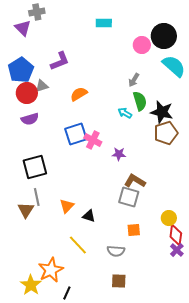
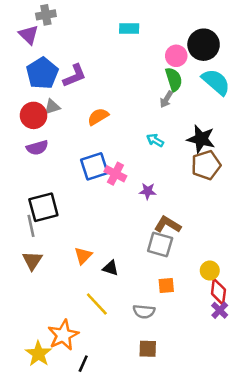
blue pentagon: (21, 70) -> (42, 73), moved
green semicircle: (140, 101) -> (174, 79), moved
gray line: (37, 197) -> (31, 226), moved

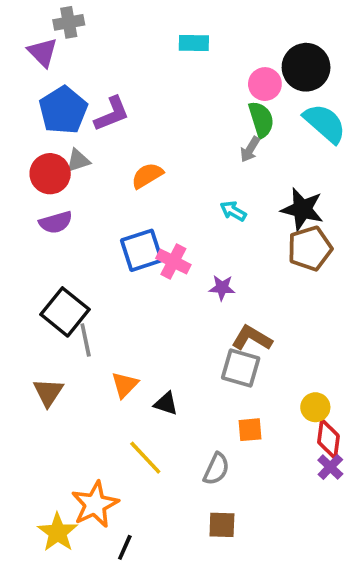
black square: (43, 207) -> (65, 312), turned -36
gray line: (31, 226) -> (86, 340), moved
gray semicircle: (144, 311) -> (216, 469), turned -70

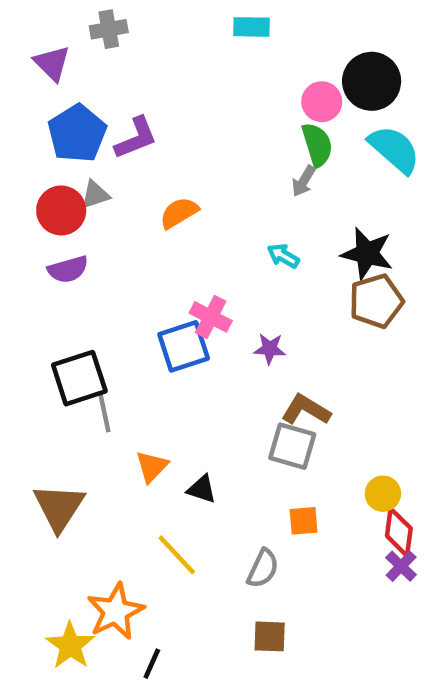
gray cross: (69, 22) -> (109, 29), moved
cyan rectangle: (194, 43) -> (251, 27), moved
blue square: (142, 250) -> (184, 346), moved
black square: (65, 312) -> (79, 378), turned 33
brown triangle: (48, 392) -> (59, 507), moved, size x1.4

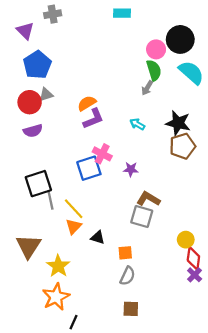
purple L-shape: (136, 138) -> (93, 119), moved
orange square: (304, 521) -> (125, 253), moved
yellow line: (177, 555) -> (74, 209), moved
yellow star: (70, 645) -> (58, 266), moved

